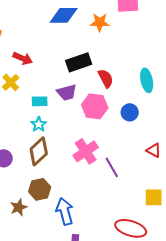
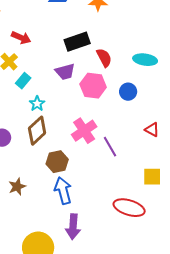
cyan ellipse: (147, 80) -> (145, 60), turned -70
cyan rectangle: (40, 101) -> (23, 81), moved, turned -49
brown hexagon: (40, 189) -> (57, 162), moved

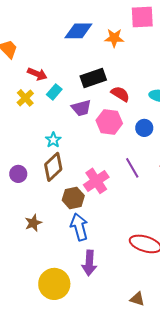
red semicircle: (104, 58) -> (120, 94), turned -30
cyan rectangle: (23, 81) -> (54, 92), moved
pink cross: (84, 131) -> (96, 181), moved
purple line: (110, 147) -> (132, 168), moved

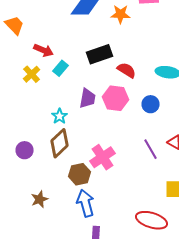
purple trapezoid: (81, 108) -> (88, 98), moved, turned -65
purple line: (132, 168) -> (151, 149), moved

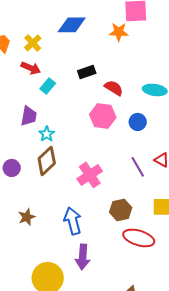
orange star: (121, 14) -> (119, 32), moved
black rectangle: (100, 54) -> (87, 72), size x0.7
yellow cross: (32, 74) -> (33, 43), moved
purple trapezoid: (88, 98) -> (29, 116), moved
brown hexagon: (80, 174) -> (121, 210), moved

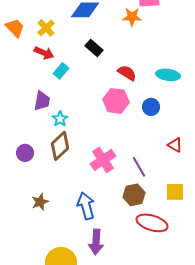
black rectangle: (87, 72) -> (94, 48), moved, turned 60
purple line: (138, 167) -> (139, 167), moved

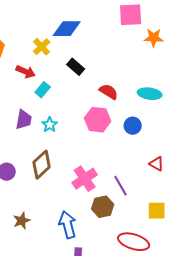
orange star: (132, 17) -> (154, 38), moved
yellow cross: (46, 28) -> (42, 47), moved
cyan star: (60, 119) -> (50, 125), moved
brown hexagon: (134, 195) -> (103, 207), moved

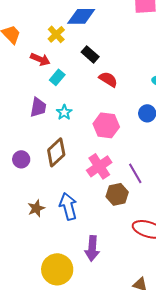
red semicircle: (109, 92) -> (108, 79), moved
pink hexagon: (98, 120) -> (106, 125), moved
blue arrow: (68, 225) -> (68, 206), moved

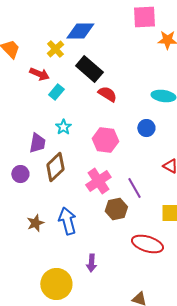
black rectangle: (90, 54) -> (89, 69), size x1.5
purple trapezoid: (38, 107) -> (37, 143), moved
purple arrow: (92, 248) -> (91, 263), size x0.7

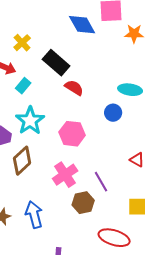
blue diamond: (80, 31) -> (82, 25), moved, turned 60
cyan star: (63, 127) -> (30, 121), size x1.8
blue circle: (146, 128) -> (113, 113), moved

